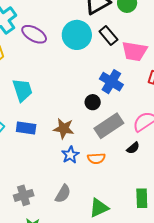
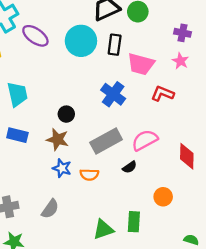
black rectangle: (108, 36) -> (115, 45), turned 42
black circle: (93, 102) -> (66, 114), moved
blue star: (70, 155) -> (62, 168), turned -30
green triangle: (99, 208) -> (103, 229), moved

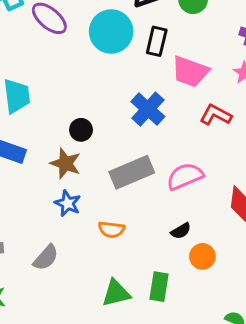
black semicircle: (130, 167) -> (181, 231), moved
orange semicircle: (89, 175) -> (111, 229), moved

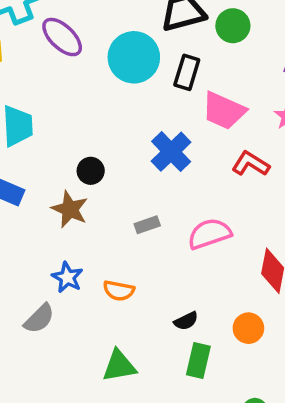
gray rectangle: (132, 172) -> (147, 225), size x0.5
blue star: (68, 203) -> (67, 277), moved
black semicircle: (181, 231) -> (186, 321), moved
orange circle: (202, 256) -> (248, 328), moved
green rectangle: (159, 287) -> (198, 361), moved

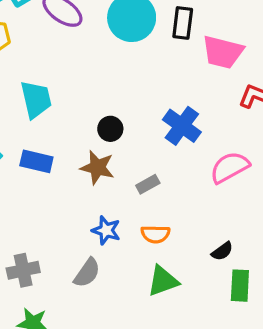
blue cross: (171, 152) -> (182, 126), moved
gray rectangle: (147, 225) -> (148, 184), moved
green triangle: (119, 366) -> (163, 281), moved

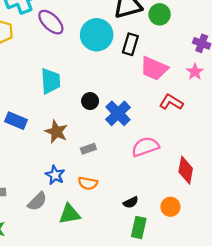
cyan trapezoid: (36, 99) -> (50, 81), moved
black circle: (110, 129) -> (90, 101), moved
green triangle: (163, 281) -> (70, 214), moved

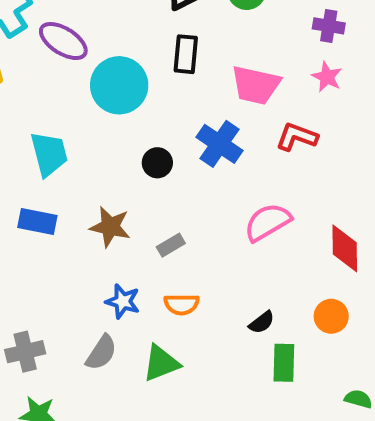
cyan circle: (97, 35) -> (119, 85), moved
black rectangle: (130, 44) -> (186, 54), moved
cyan trapezoid: (50, 81) -> (49, 154), moved
blue cross: (118, 113) -> (220, 144), moved

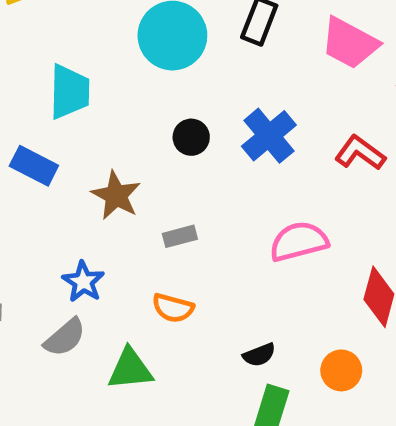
pink trapezoid: (256, 85) -> (350, 43), moved
blue star: (123, 301) -> (83, 282), moved

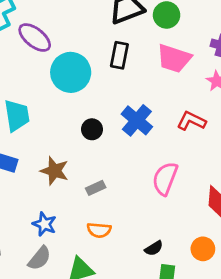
pink semicircle: (299, 241) -> (165, 179), turned -44

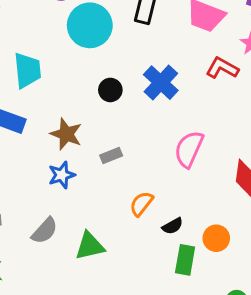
red L-shape: (191, 121) -> (222, 68), moved
blue star: (44, 224) -> (62, 175), moved, turned 30
orange semicircle: (99, 230) -> (141, 204), moved, turned 120
orange circle: (203, 249) -> (216, 238), moved

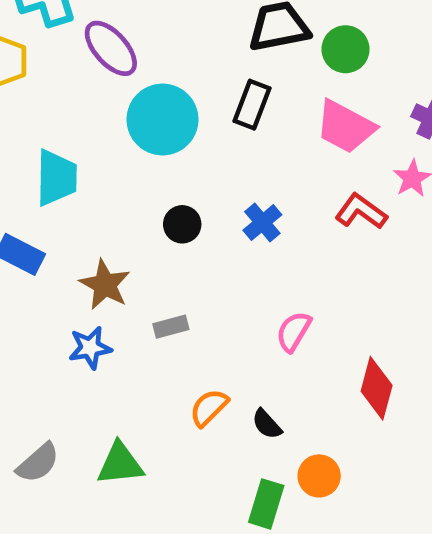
blue cross: (161, 83) -> (262, 222), size x0.7
pink semicircle: (189, 149) -> (294, 331), size x0.7
black semicircle: (173, 226) -> (267, 424), moved, turned 70
gray semicircle: (45, 231) -> (38, 463), moved

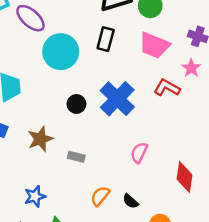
blue cross: (262, 222) -> (117, 99), size x1.8
brown star: (105, 285) -> (40, 139), turned 30
gray rectangle: (171, 327) -> (76, 157), turned 35
blue star: (90, 348) -> (35, 196), moved

